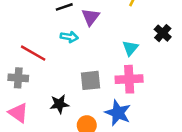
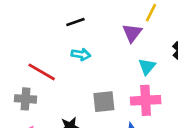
purple triangle: (90, 17) -> (132, 33), moved

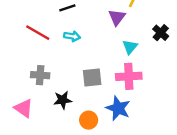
red line: (42, 72) -> (38, 33), moved
gray cross: (26, 99) -> (40, 75), moved

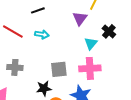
black cross: (161, 33) -> (109, 31), moved
black star: (63, 100) -> (44, 88), moved

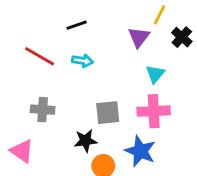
black cross: (109, 31) -> (182, 37), moved

